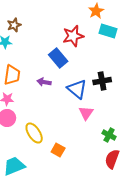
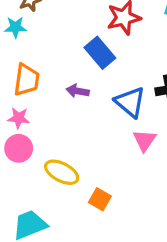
yellow ellipse: (34, 133) -> (62, 172), turned -30

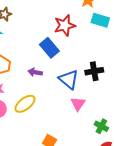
yellow ellipse: (62, 172) -> (25, 104), moved, turned -65

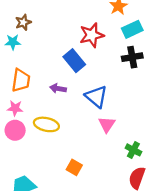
cyan rectangle: (100, 20) -> (132, 29), turned -42
black cross: (94, 71) -> (132, 57), moved
yellow ellipse: (25, 104) -> (46, 124), turned 50

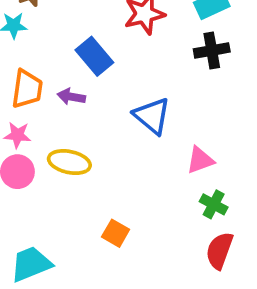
blue rectangle: (74, 61) -> (94, 56), moved
purple arrow: (58, 88) -> (71, 97), moved
pink triangle: (107, 124) -> (200, 160), moved, turned 36

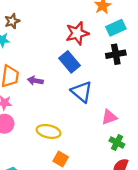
blue rectangle: (94, 56) -> (70, 62), moved
yellow ellipse: (69, 162) -> (49, 131), moved

